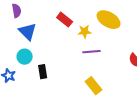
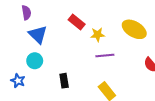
yellow ellipse: (109, 20) -> (134, 29), moved
black rectangle: (43, 72) -> (64, 81), moved

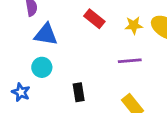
blue triangle: (38, 35) -> (46, 34), turned -36
yellow star: (98, 35) -> (134, 25), moved

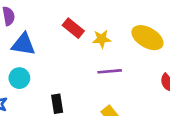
yellow star: (134, 25) -> (102, 39), moved

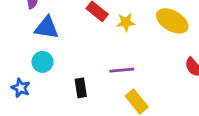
purple line: (110, 71) -> (122, 70), moved

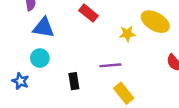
yellow star: (126, 22) -> (127, 34), moved

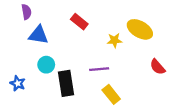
cyan circle: (40, 58) -> (46, 65), moved
black rectangle: (74, 81) -> (66, 83), size x1.6

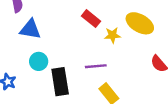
red rectangle: (79, 22) -> (91, 19), moved

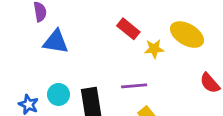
cyan circle: (39, 61) -> (59, 94), moved

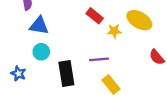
cyan circle: (59, 94) -> (41, 52), moved

